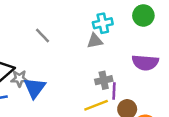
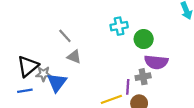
green circle: (143, 15) -> (144, 39), moved
gray triangle: (95, 41) -> (74, 57), moved, turned 32
gray cross: (104, 80) -> (143, 77), moved

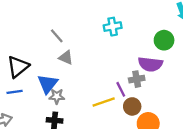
green circle: (144, 39) -> (164, 40), moved
gray star: (43, 74) -> (57, 96), moved
purple line: (128, 87) -> (121, 89), turned -32

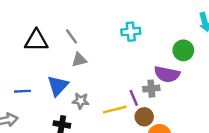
gray triangle: (66, 57) -> (79, 60), turned -42
black triangle: (18, 67) -> (36, 41), moved, turned 35
gray star: (57, 96) -> (81, 101), moved

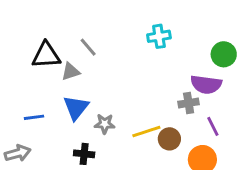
gray triangle: (79, 60) -> (71, 71), moved
purple line: (134, 98) -> (213, 126), moved
brown circle: (144, 117) -> (169, 139), moved

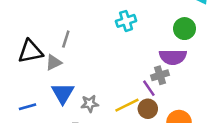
gray line: (88, 47) -> (66, 39), turned 66
purple line: (213, 126) -> (149, 88), moved

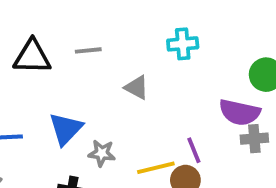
gray line: (66, 39) -> (88, 50), turned 54
gray triangle: (54, 62) -> (137, 87), moved, turned 42
gray cross: (160, 75) -> (254, 139), moved

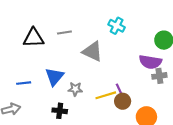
cyan cross: (183, 44) -> (117, 26), turned 35
gray triangle: (137, 87) -> (92, 51), size x1.5
purple line: (194, 150) -> (120, 91), moved

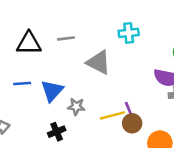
cyan cross: (117, 26) -> (129, 33), turned -35
blue line: (24, 83) -> (22, 83), moved
black cross: (60, 111) -> (57, 132), turned -32

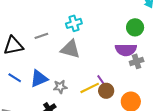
cyan cross: (129, 33) -> (74, 23), moved
blue line: (22, 83) -> (15, 78), turned 48
blue triangle: (52, 91) -> (39, 79), turned 36

